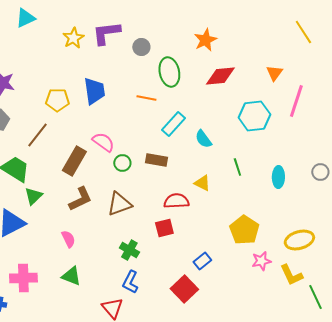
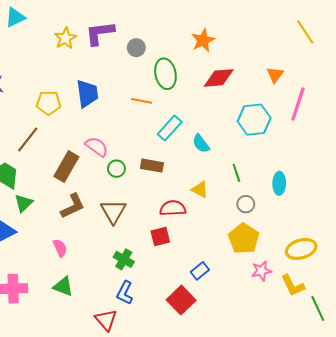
gray circle: (320, 172) -> (246, 204), moved
brown triangle: (119, 204) -> (113, 211), turned -40

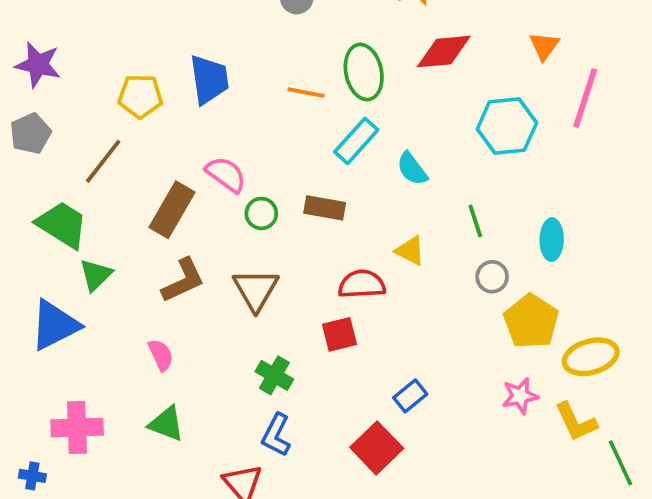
green ellipse: (165, 74) -> (364, 72), moved
yellow pentagon: (244, 239) -> (531, 321), moved

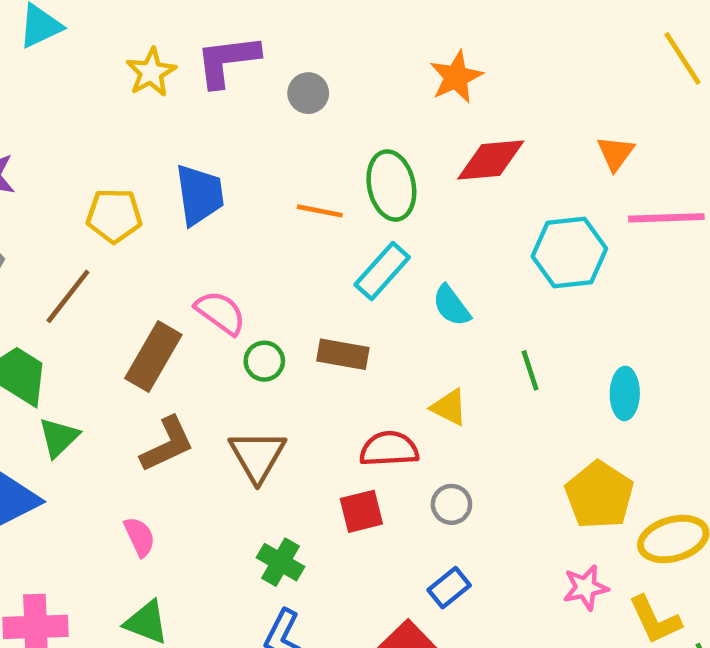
pink line: (585, 98) -> (666, 218), turned 70
gray circle: (492, 277) -> (451, 504), moved

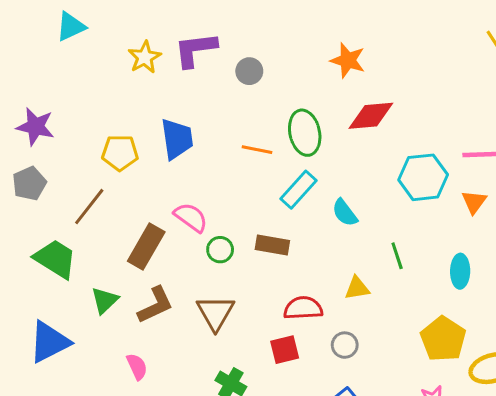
orange star: (456, 77) -> (348, 60), turned -30
orange triangle: (616, 153) -> (474, 202), moved
yellow triangle: (449, 407) -> (357, 288), moved, turned -36
green triangle: (59, 437) -> (105, 300), moved

